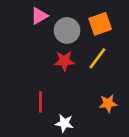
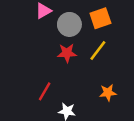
red line: (40, 102) -> (45, 91), turned 30

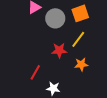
red star: (67, 53) -> (59, 50), moved
orange star: (108, 93) -> (81, 64), moved

